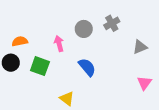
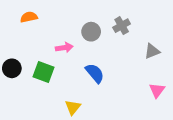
orange semicircle: (20, 41) -> (29, 17), moved
pink arrow: (59, 44) -> (64, 48), turned 96
yellow triangle: (67, 99) -> (73, 107), turned 32

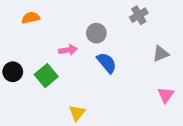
gray cross: (122, 26) -> (139, 15), moved
green square: (44, 72) -> (46, 76), turned 30
blue semicircle: (95, 73) -> (107, 63), moved

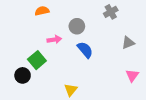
orange semicircle: (31, 18) -> (42, 11), moved
black circle: (13, 72) -> (23, 75), moved
yellow triangle: (77, 113) -> (71, 90), moved

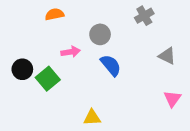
gray triangle: (128, 43) -> (167, 56), turned 48
black circle: (23, 75) -> (22, 69), moved
yellow triangle: (71, 90) -> (92, 118), turned 48

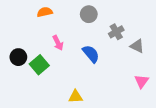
gray cross: (144, 16) -> (116, 32), moved
gray circle: (100, 34) -> (89, 14), moved
pink arrow: (71, 52) -> (58, 43), turned 72

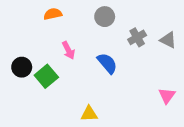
gray triangle: (137, 46) -> (168, 40), moved

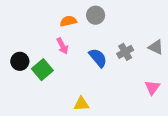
orange semicircle: (53, 14) -> (68, 21), moved
gray cross: (137, 37) -> (125, 52), moved
gray triangle: (168, 40) -> (156, 47), moved

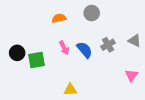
gray circle: (96, 15) -> (92, 13), moved
pink arrow: (62, 46) -> (64, 48), moved
green square: (42, 70) -> (37, 60), turned 30

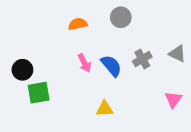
green square: (37, 60) -> (39, 93), moved
yellow triangle: (70, 90) -> (105, 109), moved

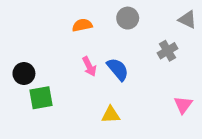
gray triangle: (177, 54) -> (187, 19), moved
gray cross: (142, 59) -> (167, 51), moved

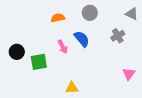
blue semicircle: (118, 69) -> (82, 39), moved
green square: (41, 98) -> (39, 62), moved
yellow triangle: (111, 115) -> (72, 88), moved

